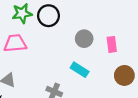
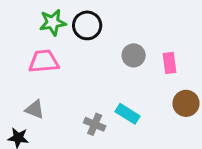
cyan rectangle: (80, 70) -> (128, 114), moved

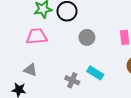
gray circle: (134, 55) -> (87, 37), moved

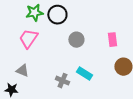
pink trapezoid: (37, 36) -> (28, 39), turned -50

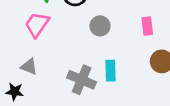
cyan rectangle: (84, 74) -> (110, 71), turned 56
gray cross: (62, 81) -> (82, 80), size x1.5

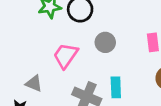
pink trapezoid: (37, 25) -> (66, 56), moved

